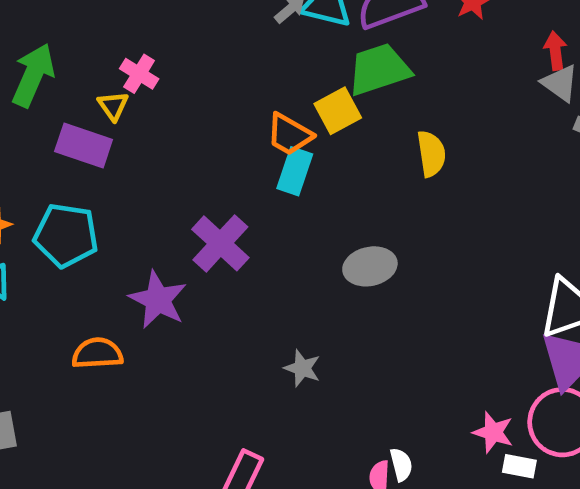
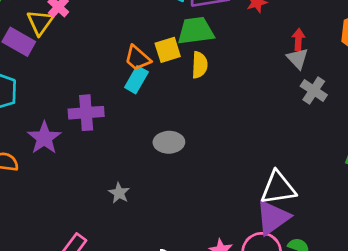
yellow triangle: (113, 106) -> (40, 22), size x1.5
yellow semicircle: (431, 154) -> (200, 65), moved
purple cross: (220, 243) -> (86, 113), turned 32

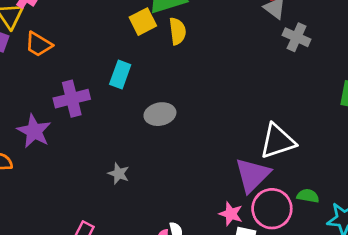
orange trapezoid: (137, 58) -> (39, 44), moved
cyan rectangle: (136, 80) -> (120, 74), moved
purple triangle: (273, 218) -> (252, 175), moved

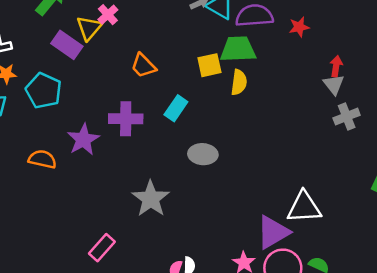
gray cross: (297, 37) -> (347, 117), turned 30
orange trapezoid: (39, 44) -> (143, 66), moved
gray star: (119, 173) -> (151, 199), size x1.8

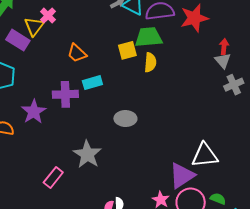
red star: (299, 27) -> (194, 18), size x1.8
cyan rectangle: (176, 108) -> (92, 83), moved, turned 42
pink rectangle: (102, 248) -> (53, 178), moved

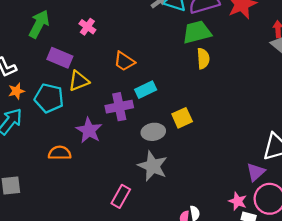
yellow triangle: (34, 26) -> (79, 81), moved, turned 40
yellow square: (127, 50) -> (182, 118), moved
gray ellipse: (125, 119) -> (153, 132), moved
purple triangle: (182, 176) -> (256, 172), size x0.7

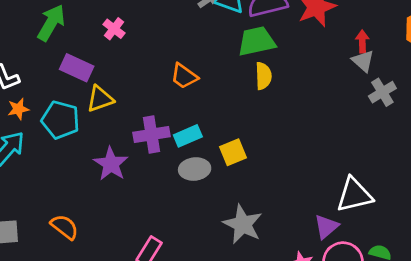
orange trapezoid: (124, 61) -> (184, 76), moved
cyan rectangle: (146, 90) -> (188, 136), moved
orange semicircle: (60, 153) -> (65, 227), moved, turned 35
gray star: (153, 166) -> (243, 224), moved

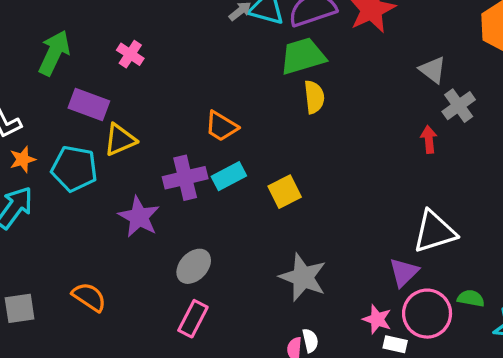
red arrow: (362, 41) -> (429, 139), moved
orange trapezoid: (184, 76) -> (221, 126), moved
gray ellipse: (195, 169) -> (194, 266), moved, turned -36

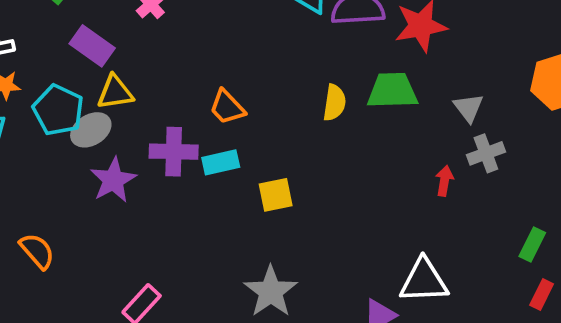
green trapezoid: (303, 56) -> (392, 91), moved
gray ellipse: (194, 266) -> (91, 130), moved

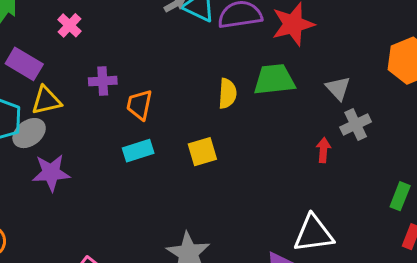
orange trapezoid: (227, 107) -> (139, 105), turned 60
purple cross: (174, 152) -> (103, 81), moved, size x0.7
purple star: (113, 180) -> (51, 173), turned 30
yellow square: (276, 195) -> (202, 152), moved

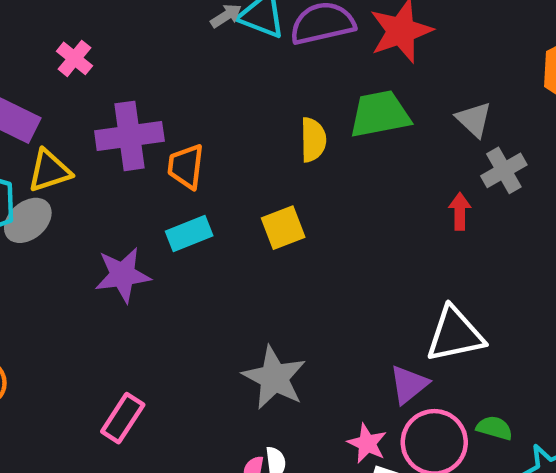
purple cross: (103, 81) -> (129, 136), size x1.6
purple star: (51, 173) -> (123, 275), moved

